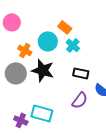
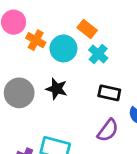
orange cross: (25, 50) -> (36, 40), moved
black star: (43, 70) -> (57, 89), size x0.7

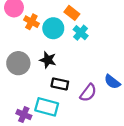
black rectangle: (109, 93) -> (60, 84), moved

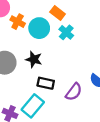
cyan rectangle: (47, 107) -> (33, 106), turned -65

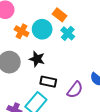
orange cross: (18, 22) -> (22, 31), moved

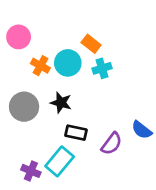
cyan cross: (68, 33) -> (102, 68), turned 32

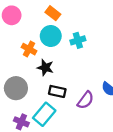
orange rectangle: (91, 44) -> (53, 13), moved
orange cross: (40, 66) -> (29, 49), moved
gray circle: (24, 107) -> (16, 88), moved

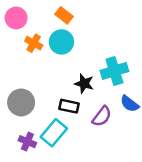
cyan cross: (78, 40) -> (114, 71), moved, size x1.5
orange cross: (29, 49) -> (34, 43), moved
black star: (45, 68) -> (84, 84), moved

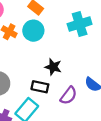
cyan cross: (114, 71) -> (80, 24), moved

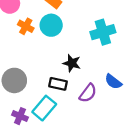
cyan cross: (80, 24) -> (103, 32), moved

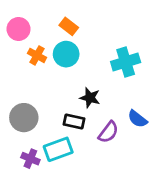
cyan rectangle: (44, 108) -> (58, 149), turned 30

